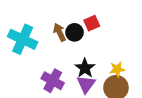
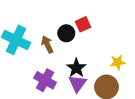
brown arrow: (60, 32) -> (47, 44), moved
yellow star: (117, 69) -> (118, 62), moved

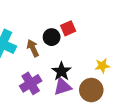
purple cross: (45, 80) -> (31, 83), turned 30
purple triangle: (77, 84) -> (63, 87), turned 36

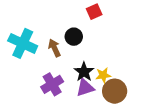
red square: (68, 28) -> (94, 12), moved
yellow star: (102, 66) -> (103, 75), moved

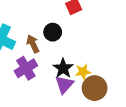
purple cross: (52, 84) -> (26, 68), moved
purple triangle: (85, 88) -> (64, 85), turned -30

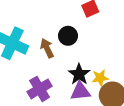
purple cross: (26, 68) -> (40, 89), moved
purple triangle: (64, 85) -> (80, 91), turned 42

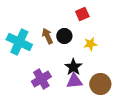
brown arrow: (47, 48) -> (47, 36), moved
yellow star: (100, 78) -> (90, 44), moved

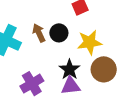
yellow star: (90, 44) -> (90, 42), size x1.5
brown circle: (100, 84) -> (104, 69), moved

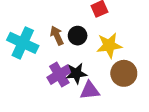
black star: (70, 69) -> (76, 73), moved, turned 30
purple cross: (32, 84) -> (59, 75), moved

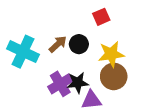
brown arrow: (57, 36) -> (58, 44), turned 72
brown circle: (124, 73) -> (114, 76), moved

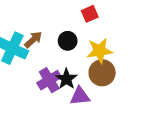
brown arrow: (58, 44) -> (33, 40), moved
black star: (78, 83) -> (66, 79), turned -30

